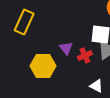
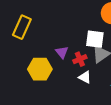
white triangle: (96, 86) -> (85, 77), moved

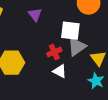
purple triangle: (62, 52) -> (35, 15), moved

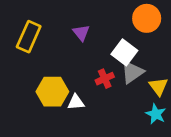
white square: (70, 31) -> (124, 52), turned 30
white triangle: (60, 71) -> (76, 102), moved, turned -32

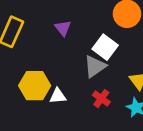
gray triangle: (132, 72) -> (95, 66), moved
red cross: (105, 79) -> (101, 99), moved, turned -30

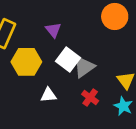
white square: (105, 47) -> (68, 59), moved
yellow hexagon: (35, 86) -> (26, 62), moved

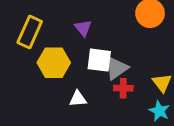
white square: (68, 59) -> (99, 60), turned -30
red cross: (90, 98) -> (123, 88), moved, turned -35

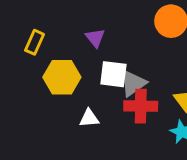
yellow rectangle: (30, 32) -> (35, 42), size x0.7
red cross: (123, 88) -> (141, 106), size x1.5

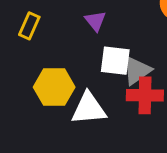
yellow hexagon: (62, 77) -> (54, 87), moved
white triangle: (89, 118) -> (89, 109), size x1.6

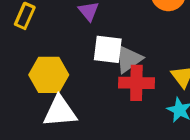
white triangle: (89, 109) -> (60, 112), moved

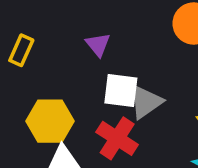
red cross: (136, 83) -> (117, 138), moved, turned 32

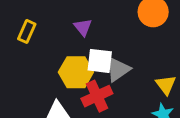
yellow hexagon: (50, 121) -> (76, 72), moved
red cross: (117, 138) -> (97, 96), turned 32

